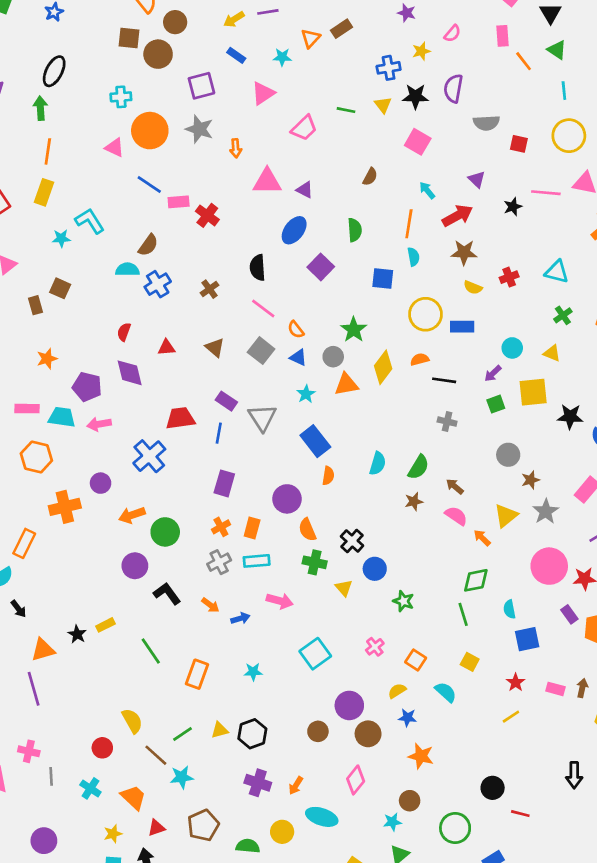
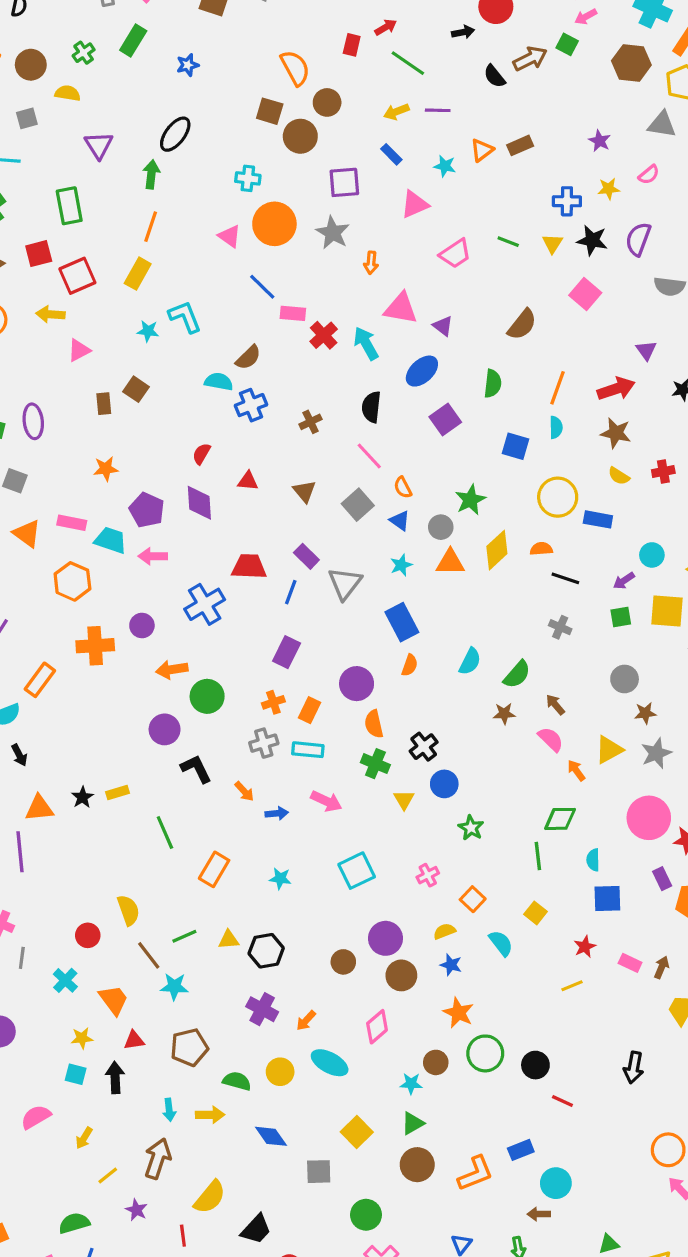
brown semicircle: (370, 177) -> (522, 325), size x1.5
cyan arrow: (427, 190) -> (366, 343), moved, size x1.5
green circle: (455, 828) -> (485, 1053), moved

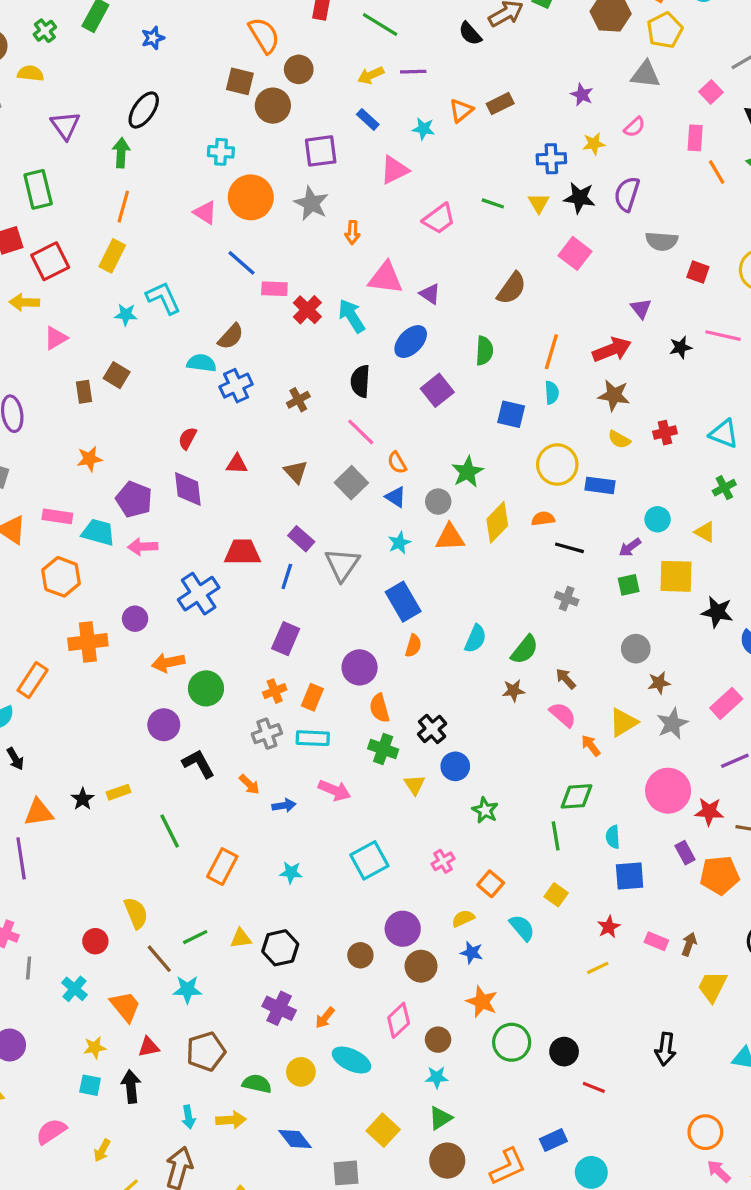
brown circle: (436, 1062) -> (438, 1040), moved

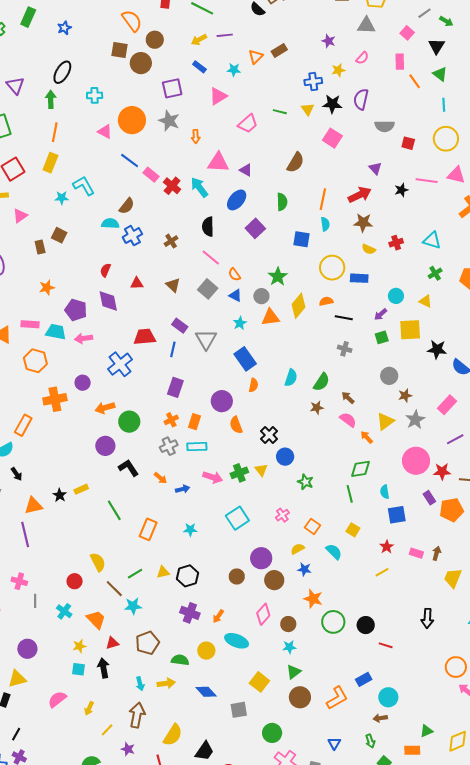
cyan cross: (221, 152) -> (95, 95), moved
pink rectangle: (274, 289) -> (151, 175), turned 42
green cross: (383, 749) -> (239, 473), moved, turned -36

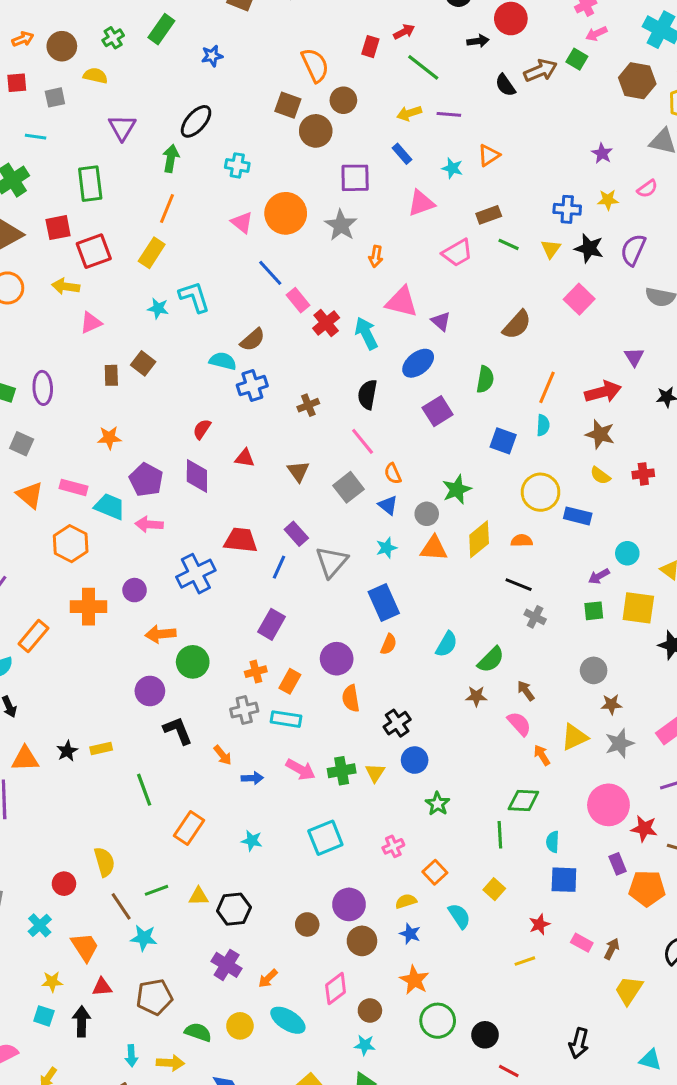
brown rectangle: (279, 50) -> (489, 215), moved
black line: (344, 318) -> (519, 585), moved

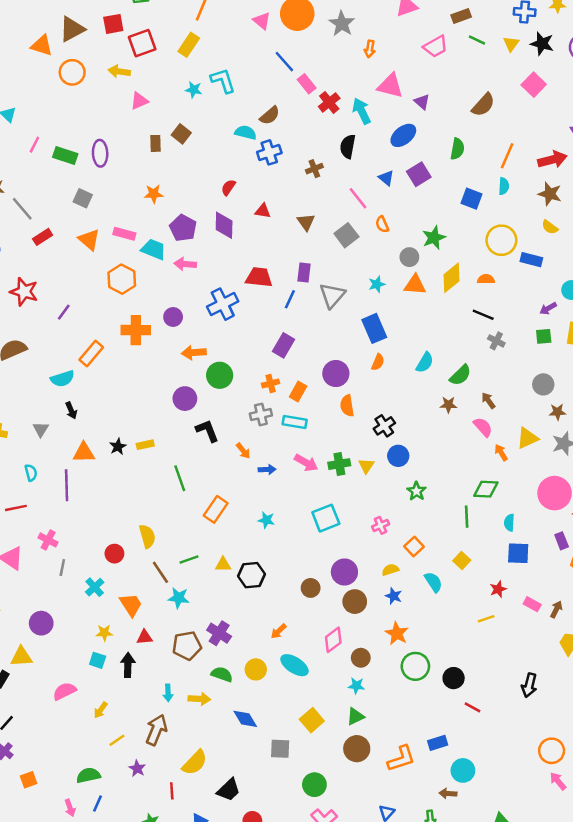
black semicircle: (367, 395) -> (348, 146), moved
blue triangle: (388, 505) -> (386, 178), moved
purple rectangle: (296, 534) -> (304, 272), turned 48
purple cross: (227, 965) -> (219, 633), moved

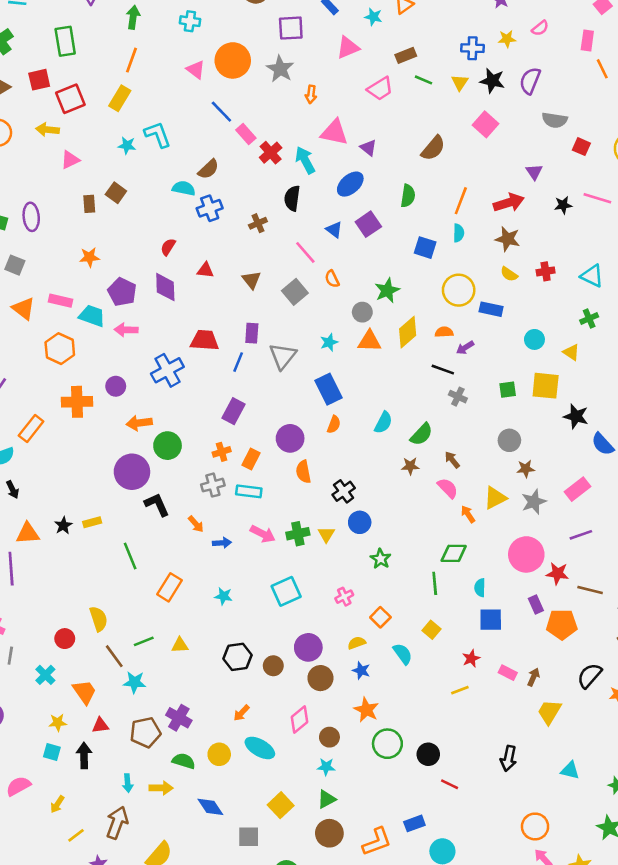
purple arrow: (548, 308) -> (465, 348), moved
purple circle: (185, 399) -> (132, 472), size x1.4
black hexagon: (252, 575) -> (238, 657), moved

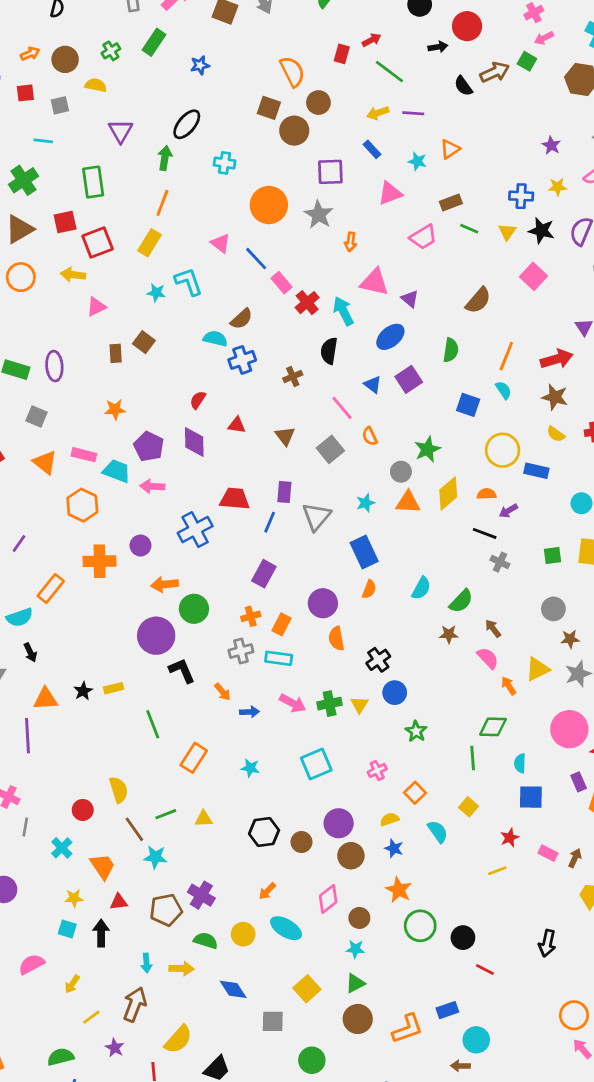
pink triangle: (196, 70) -> (221, 243), moved
cyan semicircle: (459, 233) -> (503, 390), turned -36

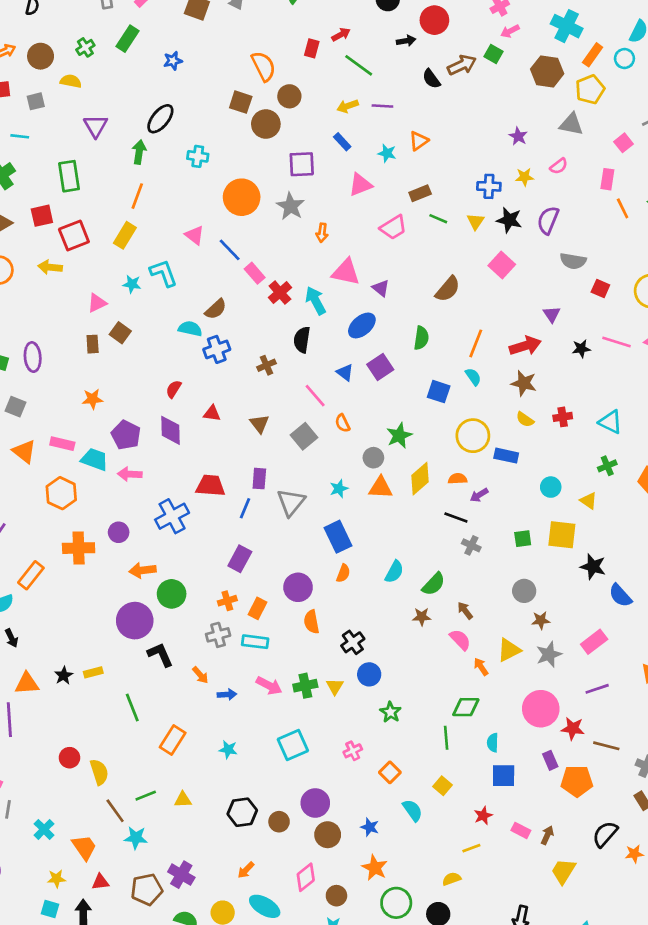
pink triangle: (96, 307) -> (97, 303), moved
red circle: (83, 810) -> (69, 758), moved
yellow semicircle: (390, 819) -> (452, 879), moved

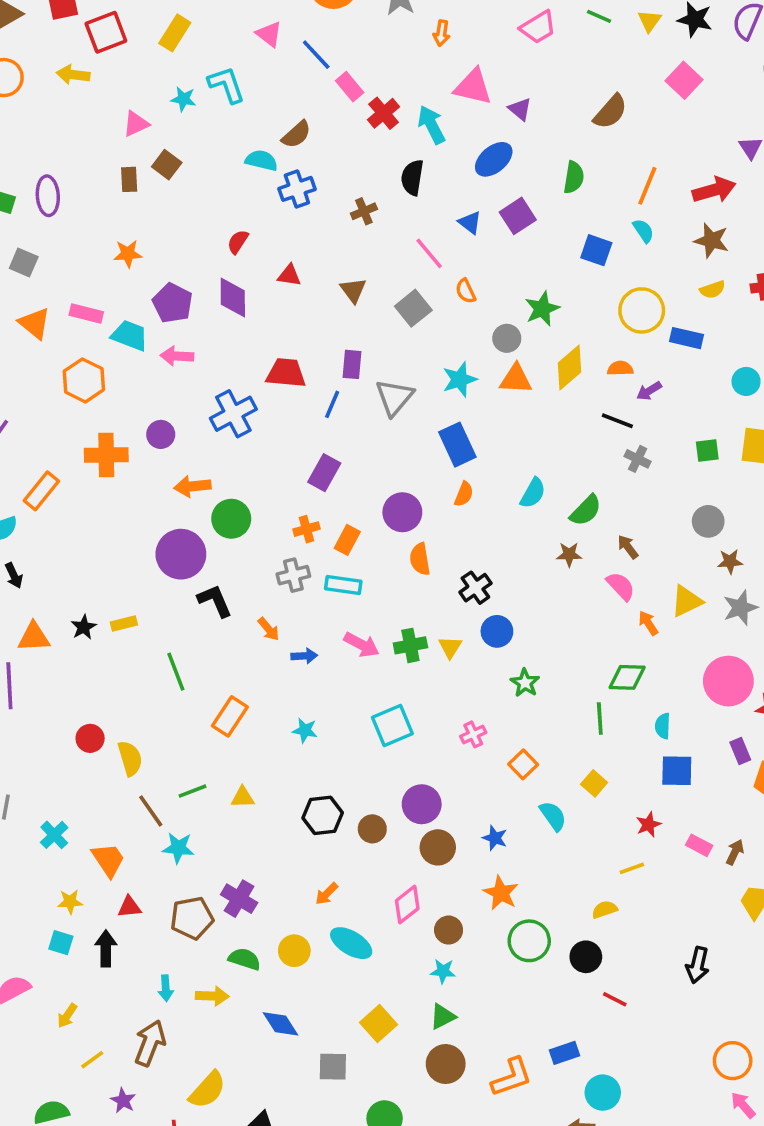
yellow semicircle: (525, 419) -> (713, 290), turned -54
cyan star: (339, 489) -> (460, 379), size x1.4

